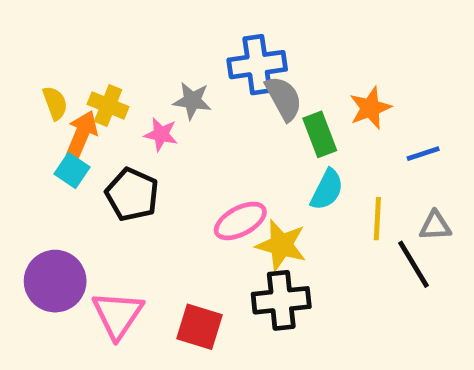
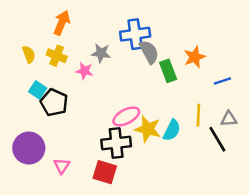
orange arrow: (82, 134) -> (62, 23), moved
cyan semicircle: (327, 190) -> (172, 130), moved
black pentagon: (132, 195) -> (54, 102), moved
black cross: (281, 300) -> (116, 143), moved
pink triangle: (118, 315) -> (62, 166), size x0.6

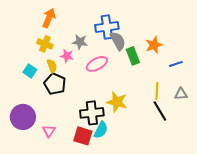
yellow semicircle: (29, 54) -> (52, 66), moved
black pentagon: (54, 102) -> (55, 84), moved
pink ellipse: (126, 116) -> (97, 64), moved
cyan semicircle: (172, 130) -> (101, 130), moved
black line: (217, 139) -> (160, 111), moved

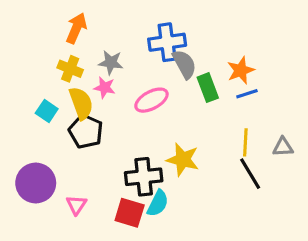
gray star: (80, 42) -> (111, 63), moved
blue line: (176, 64) -> (247, 94), moved
yellow semicircle: (52, 66) -> (81, 103), size x1.5

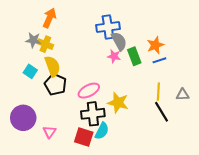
gray star: (111, 63) -> (33, 40), moved
pink star: (105, 88) -> (114, 56), moved
pink ellipse: (151, 100) -> (89, 91), moved

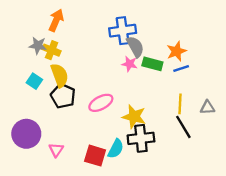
green rectangle: (134, 56) -> (152, 64), turned -54
black cross: (93, 114) -> (141, 138), moved

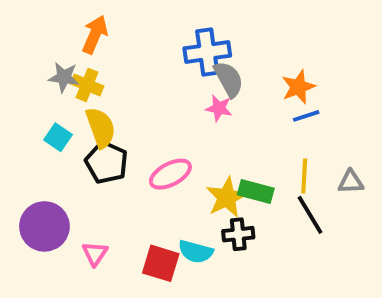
green rectangle: (152, 64) -> (256, 192), moved
yellow star: (134, 117) -> (227, 197), turned 30
black cross: (141, 138) -> (238, 234), size x0.7
cyan semicircle: (116, 149) -> (196, 252), turned 78

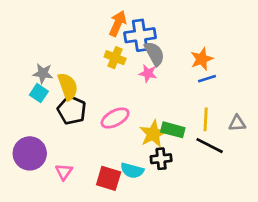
orange arrow: (95, 35) -> (118, 23), moved
gray star: (64, 77) -> (43, 73), moved
yellow cross: (87, 85) -> (115, 58), moved
black line: (310, 215) -> (210, 146), turned -32

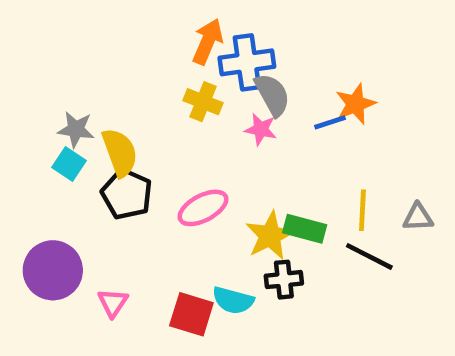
blue line: (207, 79) -> (330, 122), moved

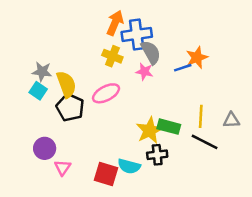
pink ellipse: (203, 208) -> (106, 93), moved
purple circle: (53, 270) -> (45, 148), moved, size x0.7

